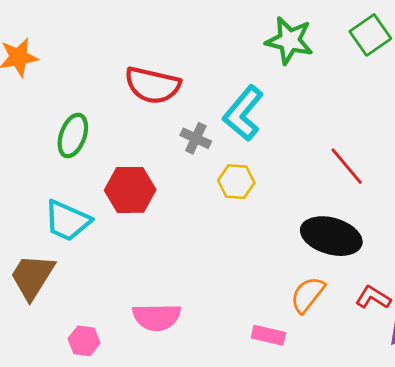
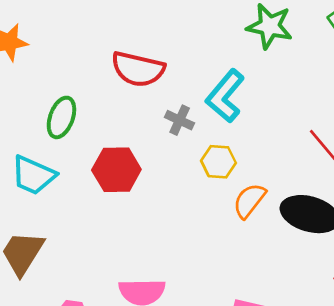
cyan trapezoid: (67, 221) -> (33, 175), moved
orange semicircle: (308, 295) -> (249, 201), moved

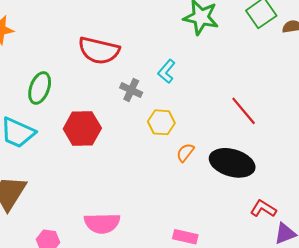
cyan L-shape: (225, 96) -> (167, 71), size x0.6
orange semicircle: (249, 201) -> (185, 152), size x0.7

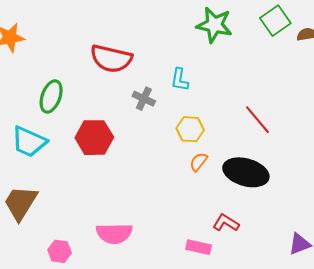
cyan L-shape: (167, 71) -> (180, 80), turned -30
yellow hexagon: (161, 122) -> (190, 129), moved
red L-shape: (263, 209) -> (226, 223), moved

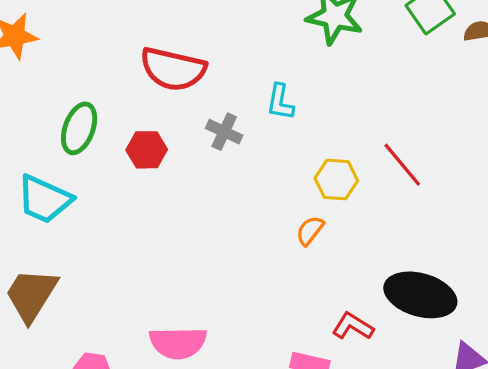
yellow hexagon: (190, 129) -> (336, 180), moved
red hexagon: (94, 138) -> (147, 150), moved, size x0.7
black ellipse: (246, 172) -> (420, 295), moved

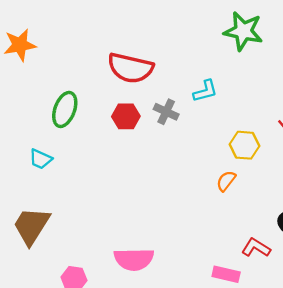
cyan L-shape: (280, 102) -> (205, 91), turned -115
red hexagon: (147, 150) -> (126, 116), moved
cyan trapezoid: (44, 199) -> (41, 159), size x0.6

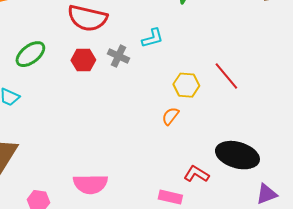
green ellipse: (65, 109) -> (30, 54), turned 32

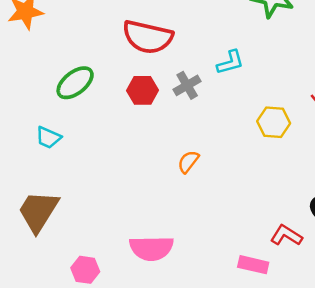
gray cross: (118, 56) -> (187, 85), turned 35
orange semicircle: (170, 116) -> (188, 162), moved

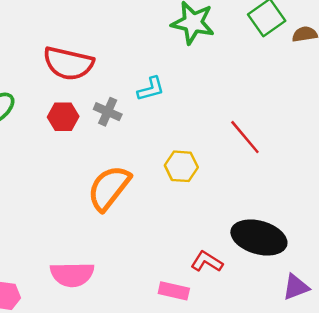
gray cross: (187, 85) -> (108, 112), turned -36
yellow hexagon: (274, 122) -> (181, 166), moved
orange semicircle: (188, 162) -> (109, 188), size x2.0

